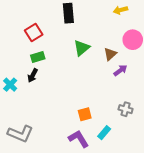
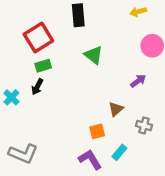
red square: (34, 33) -> (38, 38), size x1.4
green triangle: (82, 48) -> (94, 55), turned -42
brown triangle: (110, 54) -> (116, 109), moved

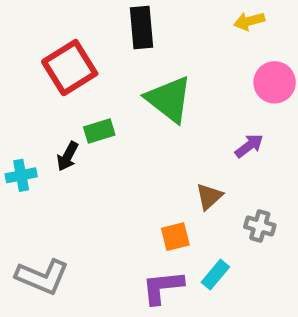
green triangle: (94, 55) -> (169, 99), size x1.4
green rectangle: (43, 66) -> (99, 131), moved
cyan cross: (11, 97) -> (21, 175), turned 35
purple L-shape: (90, 159) -> (163, 287), turned -65

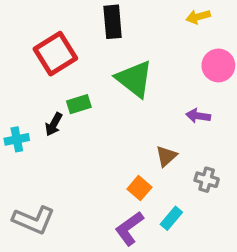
purple arrow: (249, 146) -> (198, 116), turned -135
orange square: (175, 237) -> (139, 188), turned -35
purple L-shape: (163, 287) -> (129, 228), turned -30

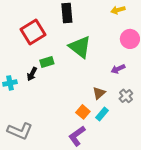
purple arrow: (198, 116) -> (118, 69), turned -32
gray cross: (207, 180) -> (126, 96), moved, turned 32
cyan rectangle: (171, 218) -> (102, 114), moved

